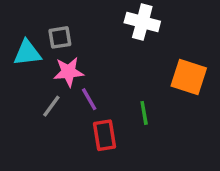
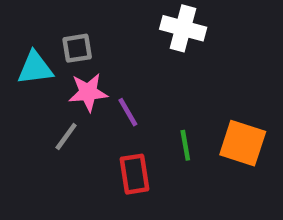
orange square: (189, 77) -> (243, 143), moved
purple line: (89, 99) -> (128, 112), moved

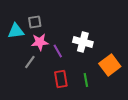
white cross: (183, 28) -> (83, 42), moved
orange square: (243, 143) -> (110, 65), turned 35
green line: (185, 145) -> (86, 80), moved

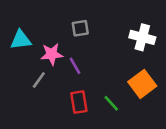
gray square: (35, 22) -> (80, 28), moved
white cross: (83, 42) -> (142, 37), moved
green line: (86, 80) -> (111, 103), turned -32

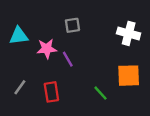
gray line: (39, 80) -> (20, 87), moved
orange square: (142, 84) -> (129, 76), turned 35
red rectangle: (79, 102) -> (51, 92), moved

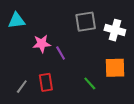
gray square: (72, 25) -> (86, 22), moved, size x1.5
cyan triangle: (19, 36) -> (17, 21), moved
gray line: (20, 87) -> (22, 87), moved

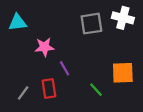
white cross: (115, 30) -> (123, 18), moved
purple line: (61, 53) -> (65, 68), moved

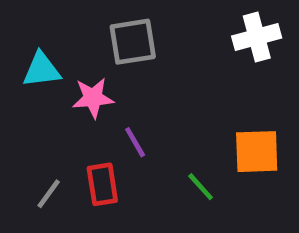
white cross: (123, 18) -> (257, 37), turned -30
cyan triangle: (18, 22) -> (42, 70), moved
gray square: (91, 24) -> (133, 42), moved

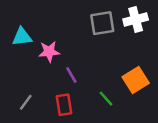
gray square: (133, 42) -> (102, 23), moved
orange square: (257, 152) -> (136, 80), turned -30
red rectangle: (102, 184) -> (64, 105), moved

